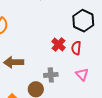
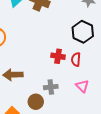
red cross: (58, 44) -> (58, 56), turned -32

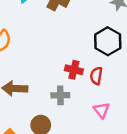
gray cross: (51, 87) -> (60, 95), moved

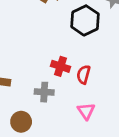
black hexagon: (108, 41) -> (85, 20), moved

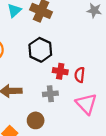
black hexagon: (85, 20) -> (40, 50), moved
pink triangle: (86, 111) -> (86, 104), size x1.5

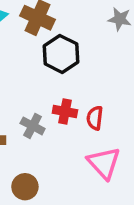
black hexagon: (40, 50) -> (61, 54), moved
gray cross: (50, 94) -> (33, 126), moved, turned 32

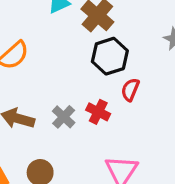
red semicircle: (95, 118) -> (130, 90), moved

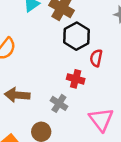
gray cross: (64, 117) -> (59, 103), moved

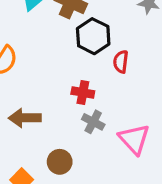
red cross: (76, 79) -> (83, 93), moved
gray cross: (59, 103) -> (93, 122), moved

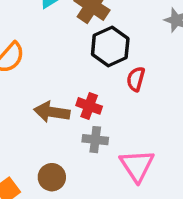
brown arrow: (25, 118) -> (52, 112), moved
gray cross: (93, 122) -> (95, 140), turned -30

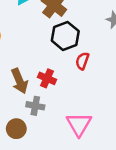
brown arrow: (52, 112) -> (19, 81), turned -125
gray cross: (95, 140) -> (35, 106), moved

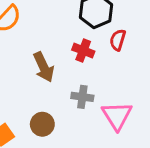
red cross: (47, 78) -> (83, 51), moved
gray cross: (35, 106) -> (82, 97), moved

